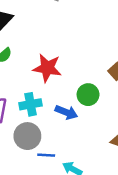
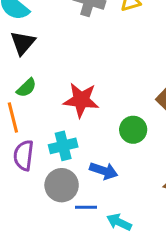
blue arrow: (66, 112) -> (104, 171), moved

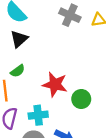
green circle: (133, 130) -> (81, 99), moved

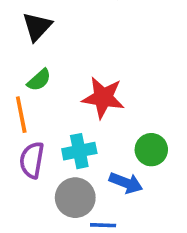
green circle: (81, 99) -> (151, 150), moved

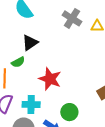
black triangle: (37, 27) -> (30, 43), moved

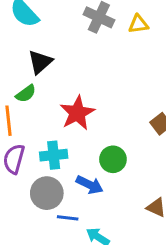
red star: (50, 79) -> (77, 113), turned 30

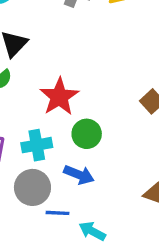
green circle: (113, 159) -> (87, 134), moved

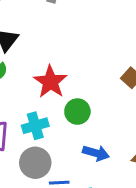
blue arrow: (79, 175) -> (96, 153), moved

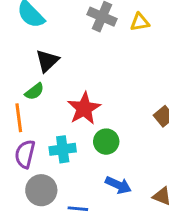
gray circle: (35, 163) -> (41, 190), moved

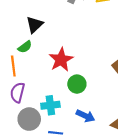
cyan cross: (63, 149) -> (50, 105), moved

